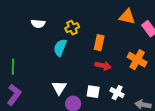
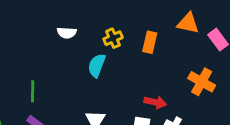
orange rectangle: (99, 43) -> (150, 42), moved
red arrow: (103, 66) -> (155, 102), moved

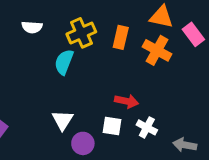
yellow cross: (113, 38) -> (81, 33), size x1.4
orange cross: (202, 82) -> (157, 50), moved

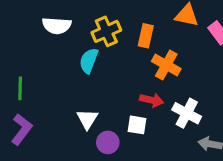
white semicircle: (32, 27) -> (57, 26), size x1.4
orange cross: (157, 50) -> (166, 65), moved
white cross: (147, 127) -> (187, 113), moved, size x1.4

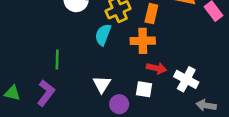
orange cross: (166, 65) -> (143, 41), moved, turned -30
green line: (20, 88) -> (57, 59), moved

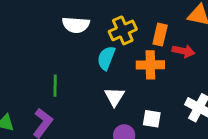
red arrow: (156, 68) -> (184, 51), moved
white triangle: (102, 84) -> (114, 97), moved

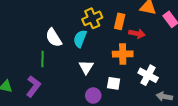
white semicircle: (76, 25) -> (54, 38), moved, turned 54
orange cross: (150, 65) -> (123, 54), moved

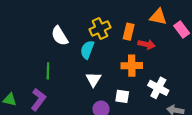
white semicircle: (54, 38) -> (60, 36), moved

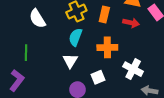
red arrow: (147, 44) -> (131, 23), moved
cyan semicircle: (87, 50) -> (75, 37), moved
white square: (122, 96) -> (98, 77), turned -32

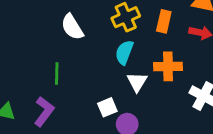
white triangle: (70, 61) -> (137, 82), moved
white square: (98, 77) -> (107, 107), moved

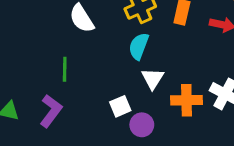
orange cross: (168, 66) -> (187, 100), moved

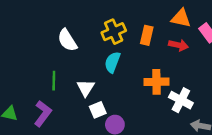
white triangle: (153, 79) -> (86, 88), moved
orange cross: (187, 100) -> (156, 82), moved

